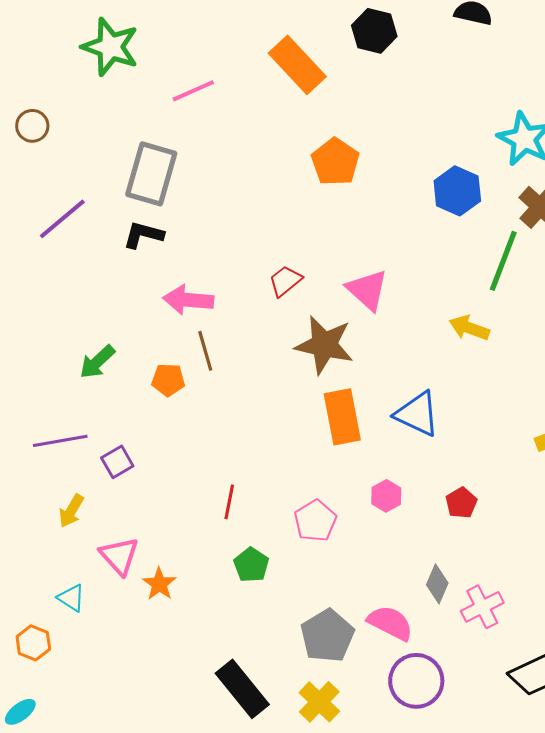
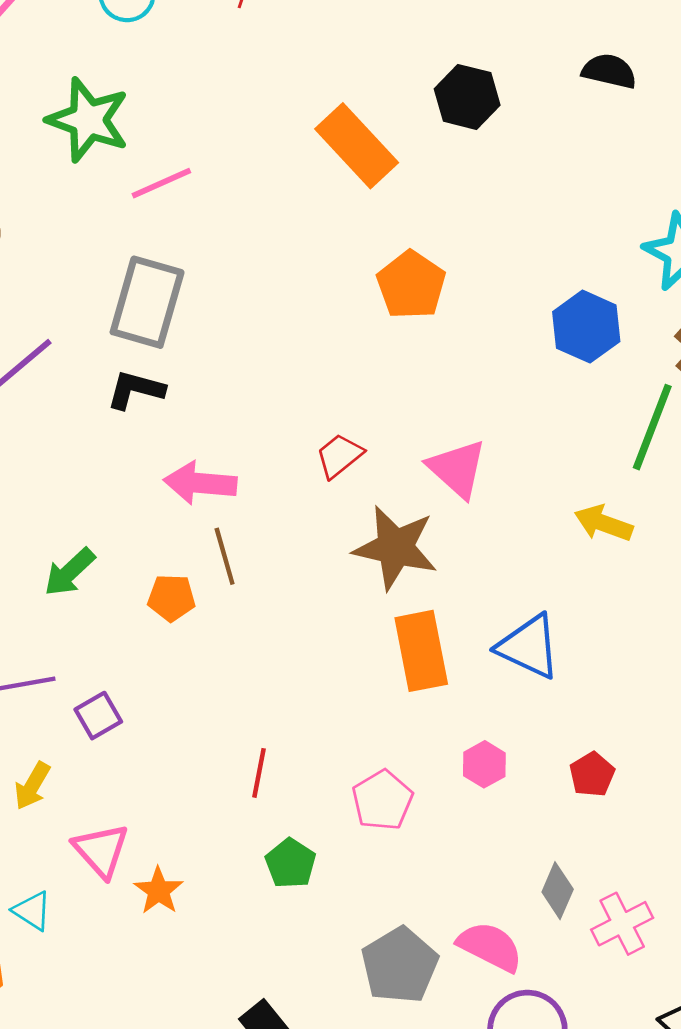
pink line: (193, 91) -> (161, 183), moved

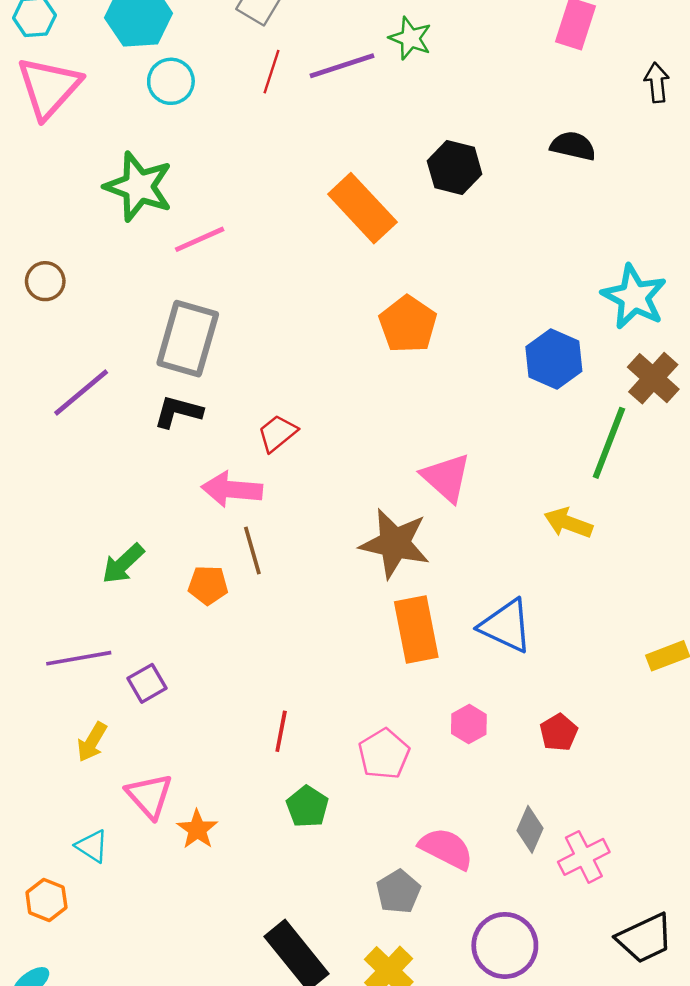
red trapezoid: (339, 456) -> (277, 433), moved
pink semicircle: (490, 947) -> (446, 849), moved
gray pentagon: (400, 965) -> (398, 892), size x0.7

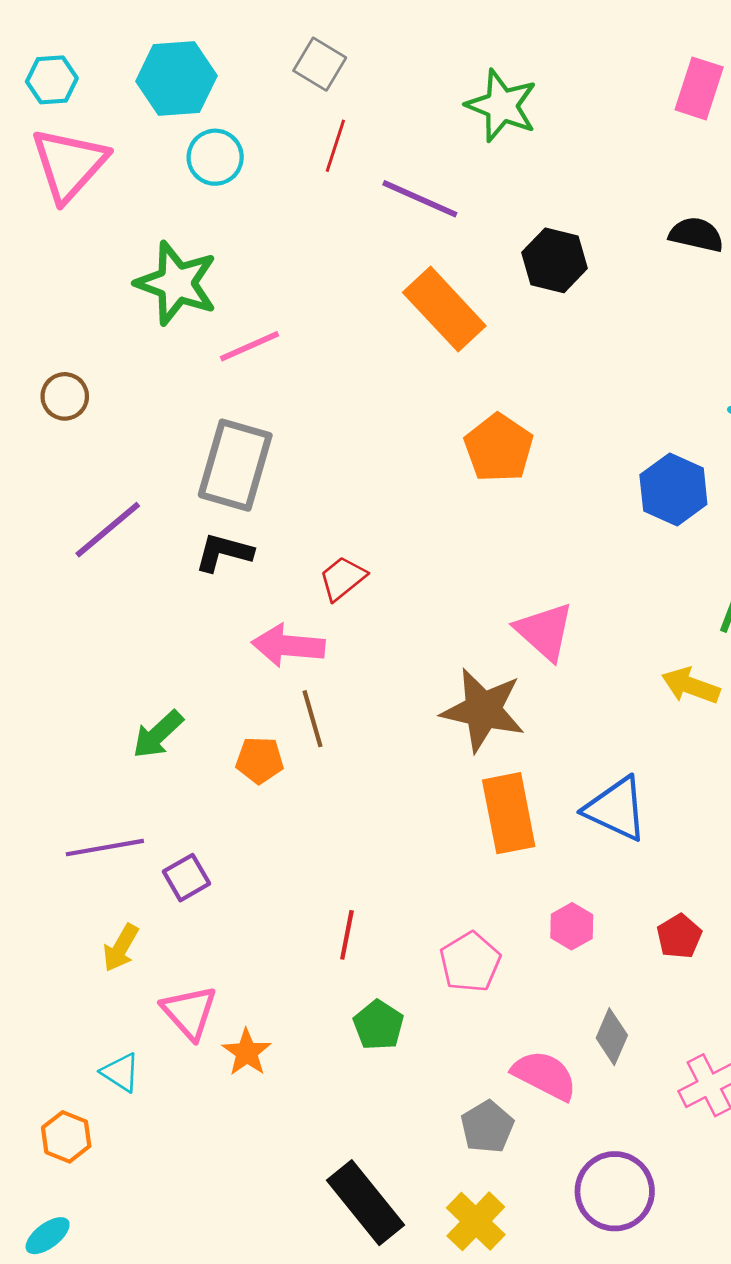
green star: (410, 38) -> (502, 106), size x1.4
purple line: (342, 66) -> (420, 199), moved, turned 42
gray diamond: (530, 829) -> (612, 1037), moved

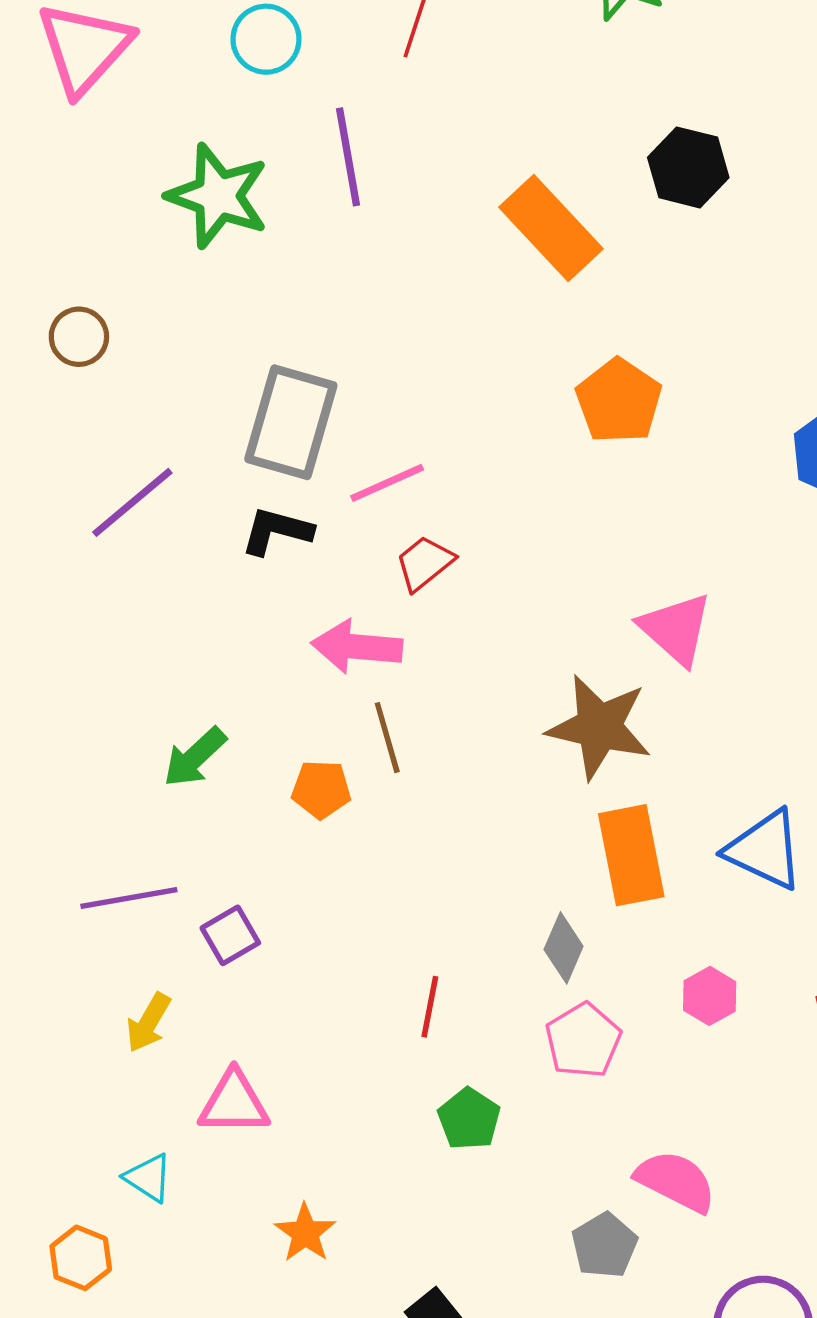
purple line: (420, 199) -> (348, 157), moved, turned 56
pink line: (250, 346) -> (387, 483), moved
pink triangle: (189, 1012) -> (234, 1103), turned -48
gray diamond: (612, 1037) -> (564, 948), moved
orange star: (247, 1052) -> (305, 1233), moved

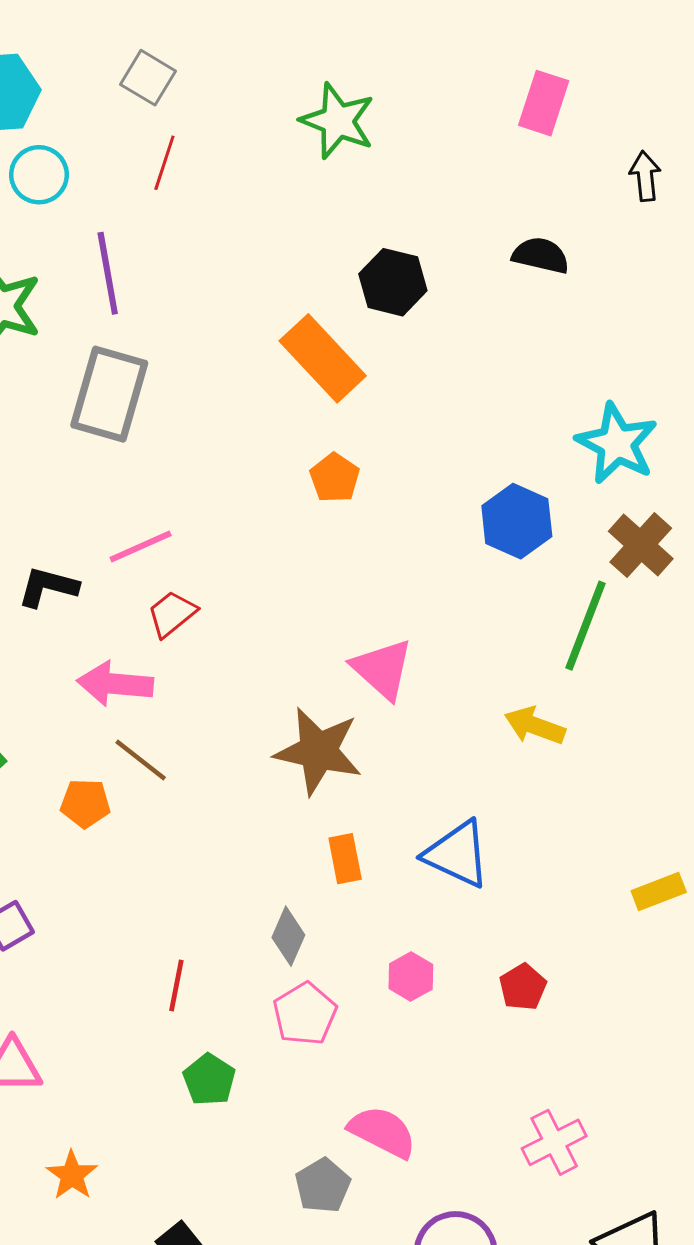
orange rectangle: (551, 228) -> (323, 358), moved
orange pentagon: (619, 401) -> (335, 478), size x0.7
gray rectangle: (291, 422) -> (109, 394), moved
brown line: (387, 738) -> (141, 760), turned -36
orange rectangle: (631, 855) -> (345, 859), size x0.6

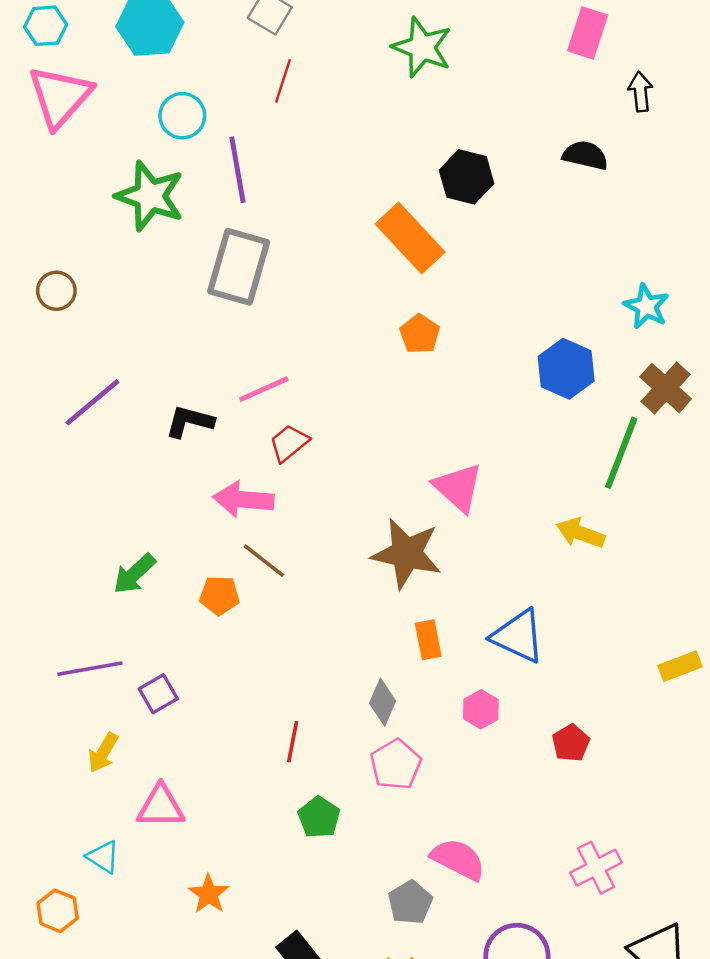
cyan circle: (39, 175) -> (182, 116), moved
black arrow: (645, 176) -> (640, 92), moved
cyan star: (617, 443) -> (646, 306), size x0.7
pink hexagon: (411, 977) -> (481, 709), moved

